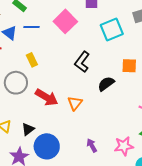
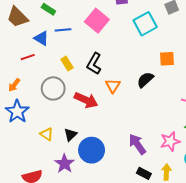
black L-shape: (82, 62) -> (94, 64), moved
orange triangle: (75, 103) -> (113, 86), moved
purple arrow: (92, 145) -> (137, 144), size x1.5

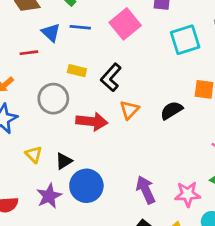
yellow rectangle: (67, 64) -> (77, 71), turned -56
red arrow: (86, 100) -> (92, 121), turned -30

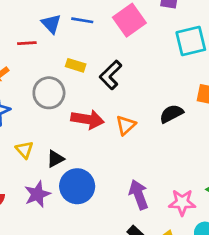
orange triangle: (129, 110) -> (126, 125), moved

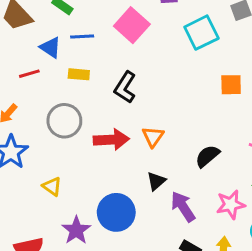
yellow rectangle: (76, 65) -> (79, 74), moved
black semicircle: (171, 114) -> (207, 156), moved
black triangle: (55, 159) -> (156, 181), moved

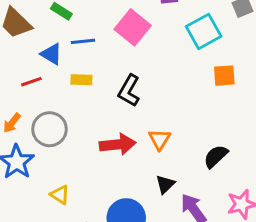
orange square: (231, 85) -> (224, 76), moved
gray circle: (64, 121) -> (50, 129), moved

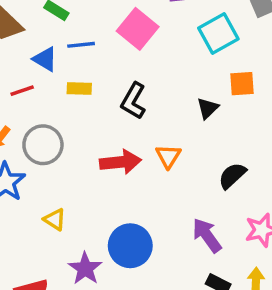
black triangle: (165, 184) -> (208, 108), moved

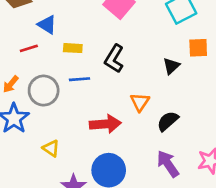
blue line: (81, 45) -> (79, 79), moved
red arrow: (120, 162) -> (105, 124), moved
black semicircle: (232, 176) -> (168, 121), moved

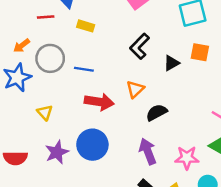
black L-shape: (114, 59) -> (140, 46), moved
blue line: (79, 79) -> (84, 69), moved

